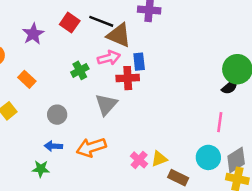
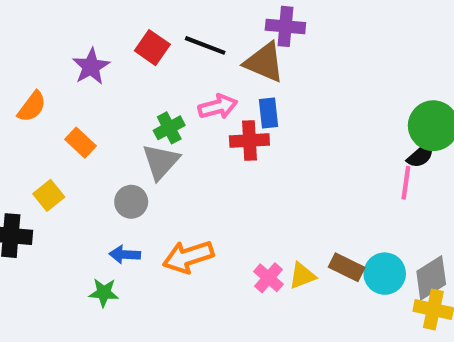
brown triangle: (119, 35) -> (264, 62), moved
gray triangle: (106, 104) -> (161, 162), moved
pink line: (220, 122) -> (406, 183), moved
brown rectangle: (178, 178) -> (347, 267), moved

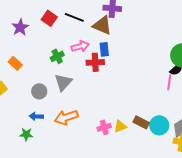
gray triangle: (161, 162) -> (63, 82), moved
pink cross: (268, 278) -> (104, 127), turned 32

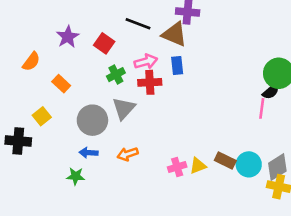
red square: (49, 18) -> (104, 43), moved
red cross: (95, 62) -> (150, 82), moved
gray circle: (39, 91) -> (92, 120), size x1.5
orange arrow: (66, 117) -> (128, 154), size x0.7

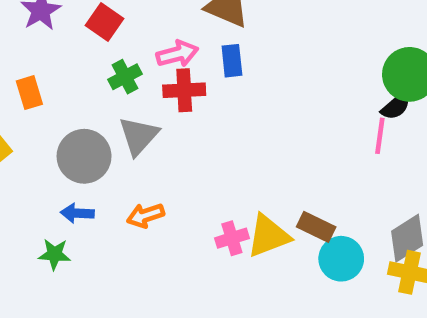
orange rectangle: (61, 84) -> (29, 93), turned 30
cyan circle: (249, 164) -> (341, 259), moved
yellow triangle: (198, 166) -> (268, 236), size x1.5

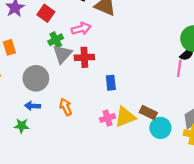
blue rectangle: (232, 61) -> (111, 83), moved
red cross: (184, 90) -> (84, 57), moved
gray triangle: (139, 136) -> (62, 54), moved
orange arrow: (145, 215) -> (66, 107), turned 84

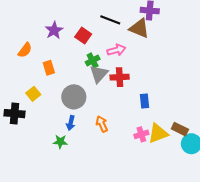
blue arrow: (33, 106) -> (71, 123), turned -80

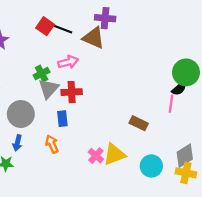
red square: (83, 36) -> (45, 26), moved
blue rectangle: (145, 101) -> (62, 119), moved
brown rectangle: (180, 129) -> (139, 123), moved
pink cross: (141, 134) -> (96, 156), turned -32

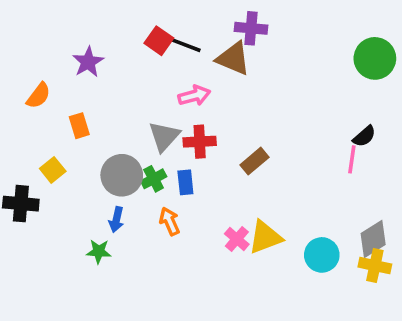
green circle: (186, 72) -> (375, 58), moved
green cross: (42, 74) -> (154, 179), moved
brown rectangle: (139, 123) -> (255, 161), moved, turned -66

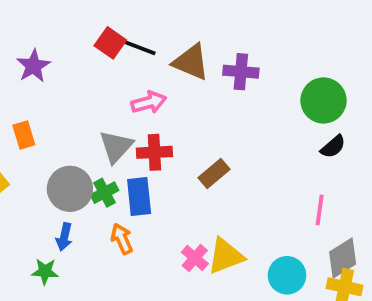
purple cross: (251, 28) -> (241, 72), moved
green circle: (375, 58) -> (323, 100), moved
pink line: (352, 159) -> (320, 210), moved
blue rectangle: (185, 182) -> (139, 197), size x1.4

